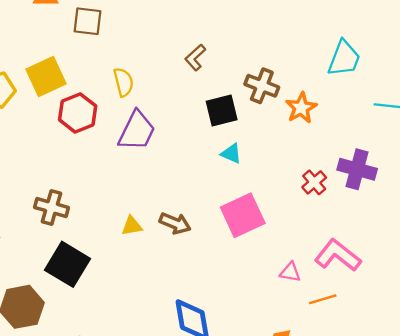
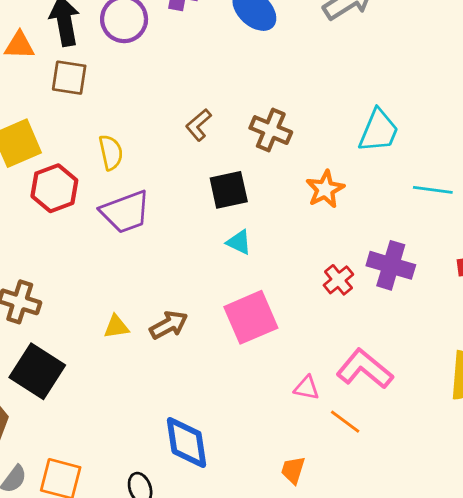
brown cross: (262, 86) -> (271, 130), moved
purple trapezoid: (137, 131) -> (125, 212), turned 42
brown arrow: (175, 223) -> (169, 325), turned -52
orange line: (323, 299) -> (345, 422), turned 52

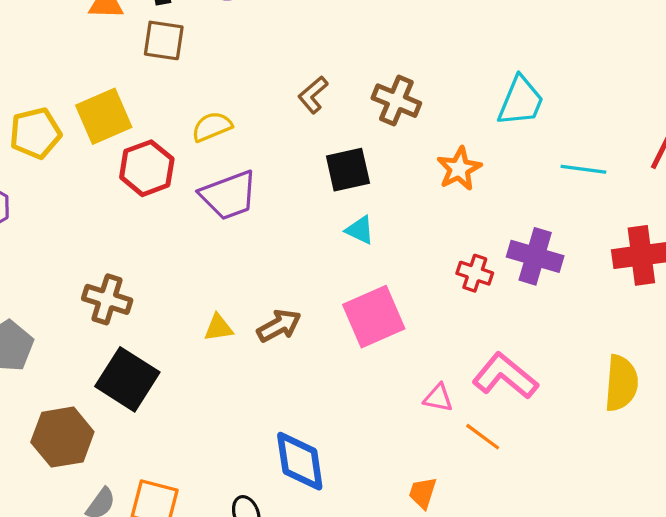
yellow semicircle: (111, 152) -> (212, 127), turned -100
red cross: (338, 280) -> (475, 273), turned -32

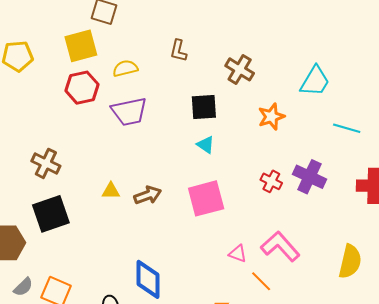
brown L-shape: (313, 95) -> (178, 51), moved, turned -45
yellow square: (104, 116) -> (81, 46), moved
black square: (127, 379) -> (51, 214), turned 30

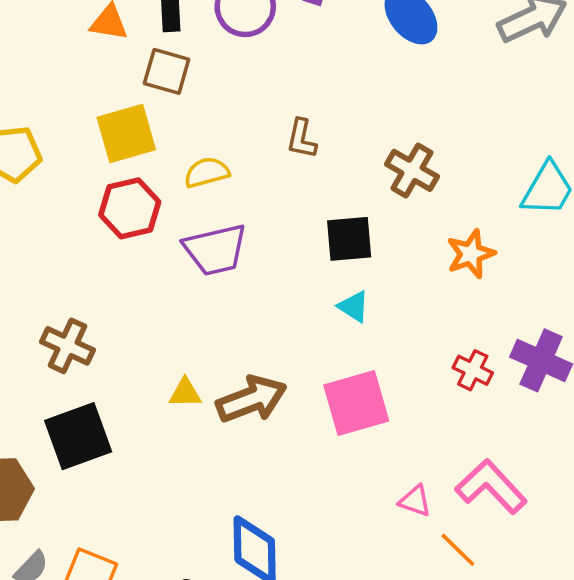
brown arrow: (148, 195) -> (251, 399), size x1.4

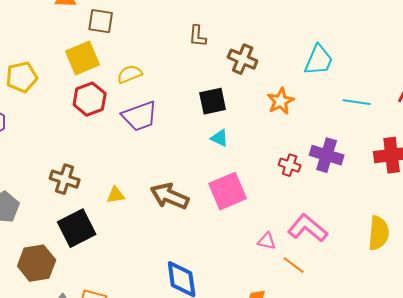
brown L-shape: (302, 139) -> (198, 36), moved
yellow triangle: (185, 393) -> (116, 195), moved
brown arrow: (251, 399) -> (170, 196), turned -129

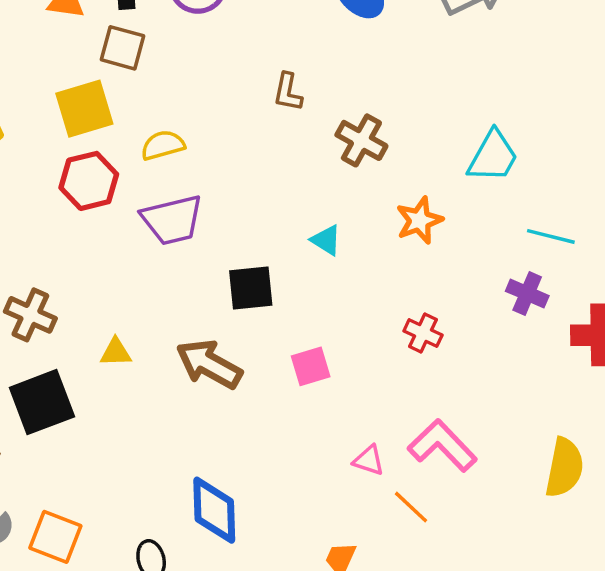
black square: (213, 101) -> (251, 288), moved
cyan triangle: (220, 138) -> (326, 240), moved
purple cross: (327, 155) -> (527, 293), moved, size x0.7
pink square: (228, 191) -> (311, 366), size x0.6

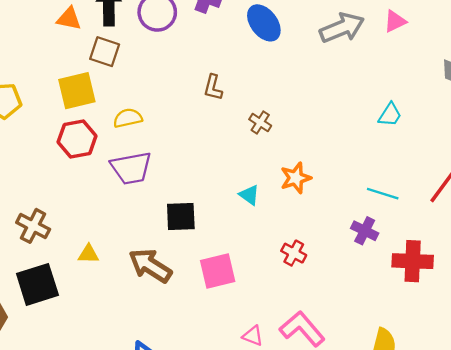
brown cross: (361, 140) -> (260, 122), size x0.7
cyan trapezoid: (493, 156) -> (390, 115), moved, size x0.7
cyan triangle: (326, 240) -> (249, 195), moved
pink square: (311, 366) -> (218, 271), size x1.4

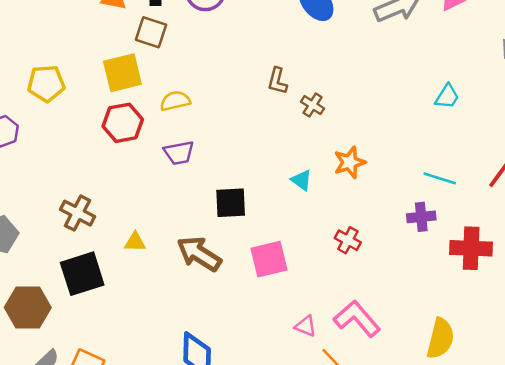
brown L-shape: (213, 87) -> (277, 81), moved
purple trapezoid: (131, 168) -> (179, 153), size x0.7
purple cross: (365, 231) -> (421, 217), turned -32

